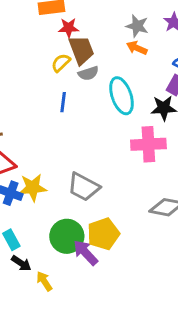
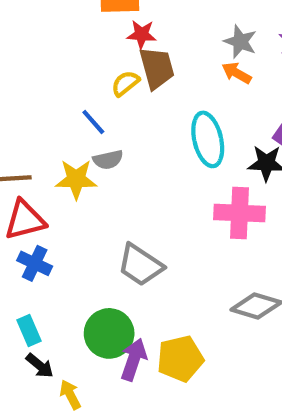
gray semicircle: (88, 73) -> (108, 160), moved
blue line: (63, 102) -> (93, 122), moved, turned -54
yellow star: (33, 188) -> (76, 179), moved
yellow pentagon: (103, 234) -> (180, 359), moved
purple arrow: (86, 253) -> (134, 360), turned 56

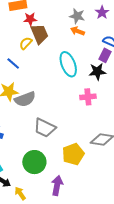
gray semicircle: (108, 160) -> (25, 99), moved, size x1.5
pink cross: (239, 213) -> (88, 97), size x0.7
yellow pentagon: (180, 359) -> (73, 154), moved
purple arrow: (134, 360) -> (57, 186), moved

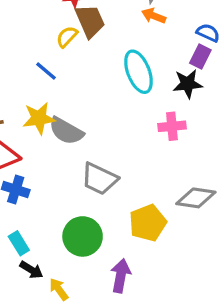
gray semicircle: (25, 99) -> (66, 131), turned 50

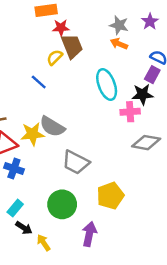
yellow star: (39, 118) -> (32, 134), moved
pink cross: (172, 126) -> (130, 112), moved
gray diamond: (196, 198) -> (146, 143), moved
cyan rectangle: (19, 243) -> (15, 208), turned 70

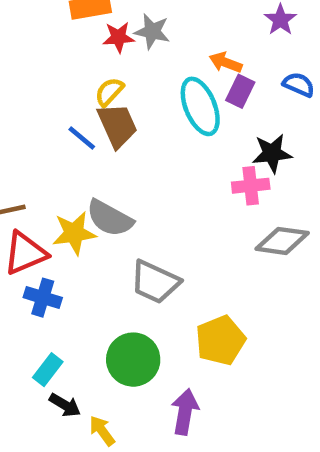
gray star: (119, 25) -> (152, 31), moved
brown trapezoid: (72, 46) -> (117, 125), moved
purple rectangle: (152, 75) -> (240, 91), moved
cyan ellipse: (107, 85) -> (200, 106), moved

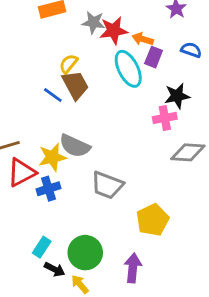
red star: (119, 37) -> (114, 31), moved, size x1.4
blue cross: (43, 298) -> (48, 189), moved, turned -30
green circle: (133, 360) -> (85, 253), moved

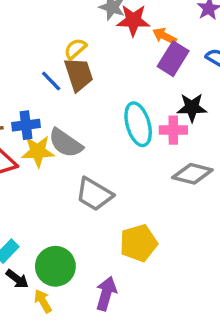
purple rectangle: (154, 57) -> (173, 59), size x1.4
cyan ellipse: (128, 69) -> (138, 124), moved
blue cross: (48, 189) -> (26, 125), moved

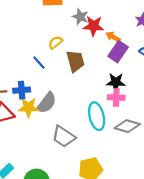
brown trapezoid: (79, 74) -> (75, 61), moved
black star: (192, 108) -> (116, 82), moved
cyan ellipse: (138, 124) -> (97, 116), moved
gray semicircle: (66, 143) -> (47, 103), turned -90

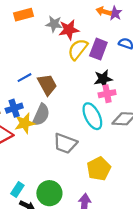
orange arrow: (113, 37) -> (104, 11), moved
yellow semicircle: (55, 42) -> (78, 49), moved, size x1.5
brown trapezoid: (75, 61) -> (47, 85), moved
blue line: (39, 63) -> (25, 78), turned -64

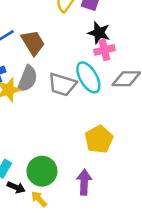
black star: (103, 79) -> (99, 33), turned 30
gray trapezoid: (65, 143) -> (62, 84), moved

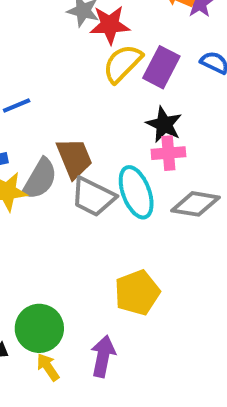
brown trapezoid: (33, 43) -> (74, 158), moved
yellow arrow: (39, 199) -> (48, 367), moved

